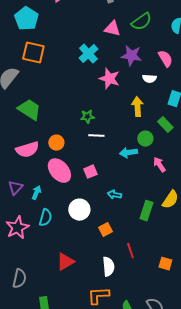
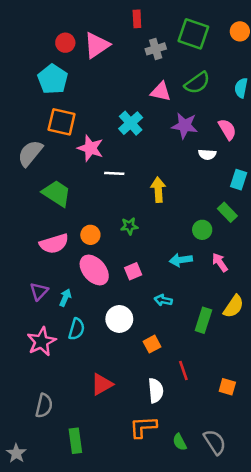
pink star: (109, 79) -> (90, 148), moved
yellow arrow: (137, 107) -> (158, 190), moved
green star: (87, 117) -> (129, 226), moved
white line: (96, 136) -> (114, 173), moved
cyan arrow: (128, 153) -> (181, 260), moved

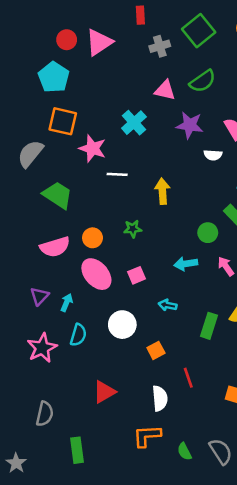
green square: (193, 34) -> (199, 31), turned 32

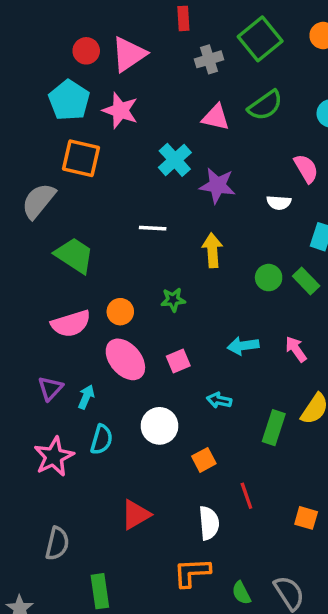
purple star: (190, 125) -> (217, 186), moved
pink star: (93, 148) -> (120, 110), moved
green circle: (208, 233) -> (269, 278), moved

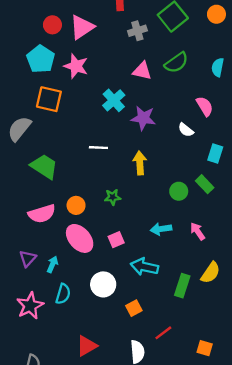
white semicircle: (279, 203) -> (186, 130), turned 35
green circle: (269, 278) -> (179, 191), moved
cyan arrow: (219, 400) -> (144, 267), size x1.6
red line: (246, 496) -> (163, 333), turned 72

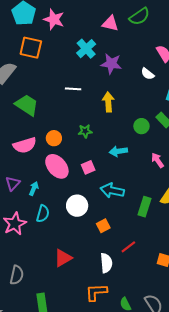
cyan arrow: (161, 229) -> (118, 151), moved

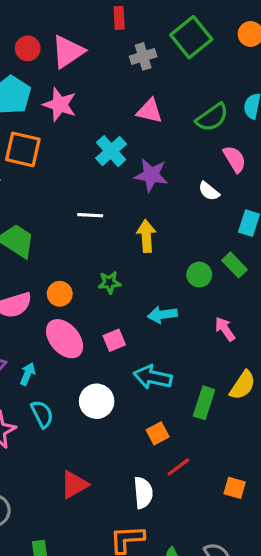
green semicircle: (139, 16) -> (212, 117), moved
cyan semicircle: (43, 214) -> (42, 414), turned -42
orange square: (103, 226) -> (158, 433), moved

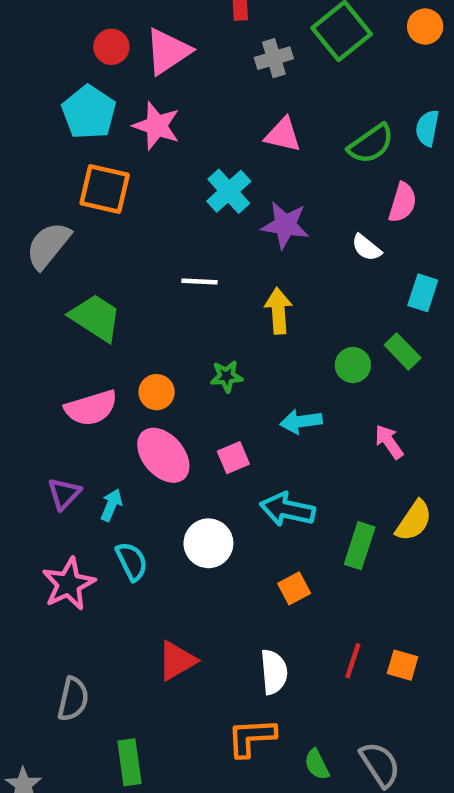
pink semicircle: (235, 159) -> (403, 203), turned 48
red line: (178, 467) -> (353, 661), moved, turned -35

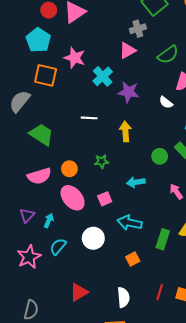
gray cross: (274, 58) -> (138, 29), moved
pink star: (157, 126) -> (75, 58), moved
pink triangle: (283, 135) -> (128, 51), turned -42
cyan semicircle: (132, 561) -> (58, 247), turned -114

